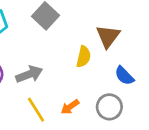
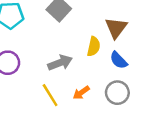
gray arrow: (29, 74) -> (60, 63), moved
blue semicircle: (124, 76) -> (119, 60), moved

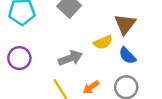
yellow semicircle: (94, 47) -> (103, 42), turned 54

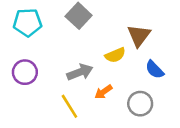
blue semicircle: (127, 56) -> (155, 70), moved
orange arrow: (91, 87) -> (103, 92), moved

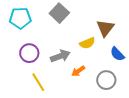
purple circle: (25, 72) -> (29, 53), moved
yellow line: (69, 106) -> (38, 82), moved

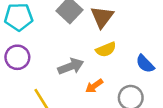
brown triangle: (105, 28) -> (102, 17), moved
purple circle: (29, 53) -> (17, 57), moved

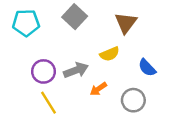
brown triangle: (102, 17) -> (126, 23), moved
purple circle: (17, 57) -> (43, 71), moved

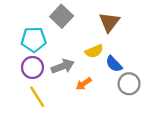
cyan pentagon: (26, 23) -> (34, 40), moved
blue semicircle: (147, 68) -> (114, 64), moved
gray circle: (133, 100) -> (129, 84), moved

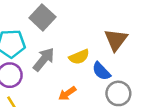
brown triangle: (109, 22) -> (116, 40), moved
gray arrow: (63, 66) -> (44, 59), moved, turned -30

